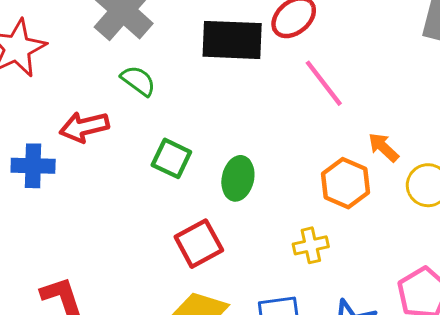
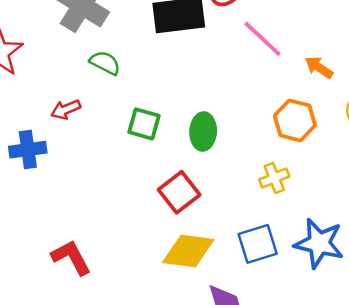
red arrow: (84, 127) -> (66, 109), size x0.7
orange arrow: (383, 147) -> (319, 67), moved

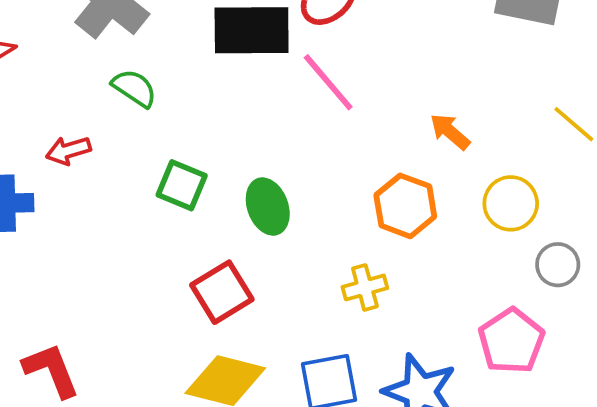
pink line: (263, 39) -> (328, 82), moved
green ellipse: (203, 131) -> (268, 207), turned -30

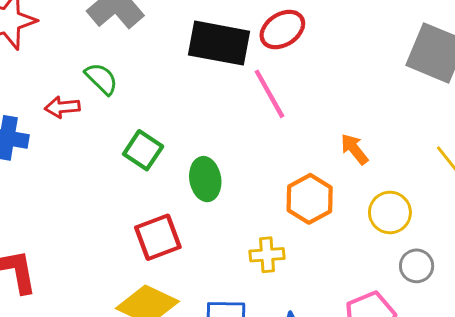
green semicircle: (134, 88) -> (101, 79), moved

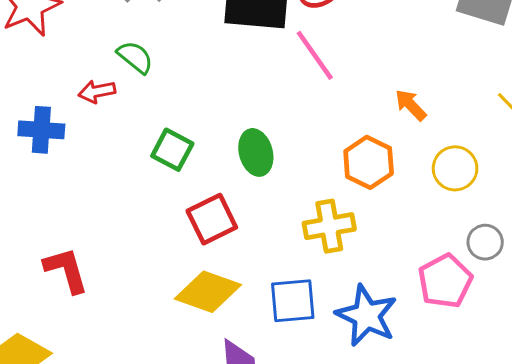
green square: (143, 150) -> (172, 150), moved
yellow cross: (267, 255) -> (329, 226), size x1.4
gray circle: (417, 266) -> (485, 242), moved

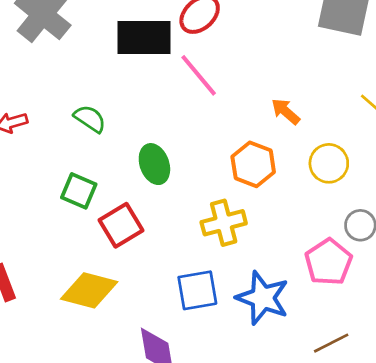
green semicircle: (135, 57) -> (90, 119), moved
green square: (172, 150) -> (79, 191), moved
yellow diamond: (208, 292) -> (89, 290), moved

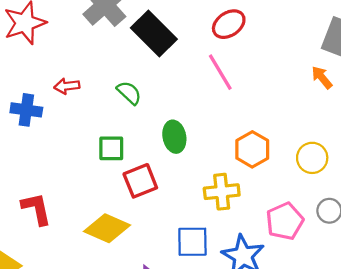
black rectangle: (144, 37) -> (154, 33), moved, turned 36
orange arrow: (286, 111) -> (322, 77), moved
green square: (79, 191) -> (111, 148), turned -32
pink pentagon: (328, 262) -> (285, 221), moved

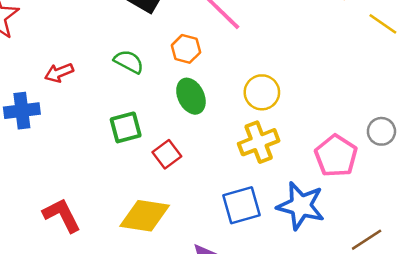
orange hexagon: (252, 149) -> (186, 49), moved, size x0.7
yellow circle: (312, 158) -> (262, 92), moved
red square: (140, 181) -> (167, 154), size x0.7

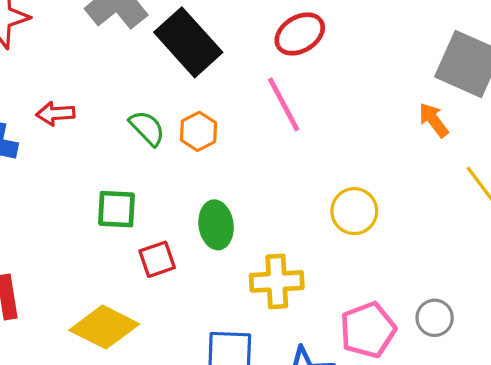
orange hexagon: (186, 49) -> (198, 131), moved
yellow circle: (262, 92) -> (354, 211), moved
green ellipse: (191, 96) -> (216, 225), moved

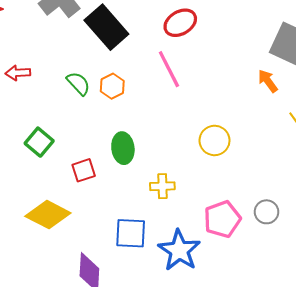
green square: (116, 209) -> (39, 142), moved, turned 36
yellow cross: (277, 281) -> (162, 186), size x0.7

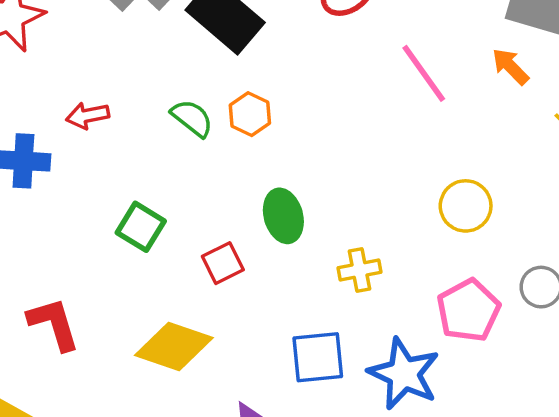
pink line: (169, 69) -> (424, 73), moved
yellow circle: (215, 140) -> (466, 206), moved

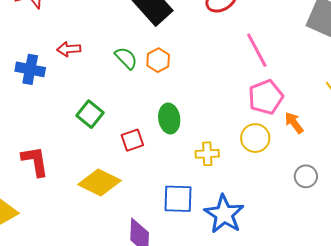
orange arrow: (510, 66) -> (294, 123), moved
yellow circle: (466, 206) -> (255, 138), moved
pink pentagon: (468, 310) -> (266, 97), moved

